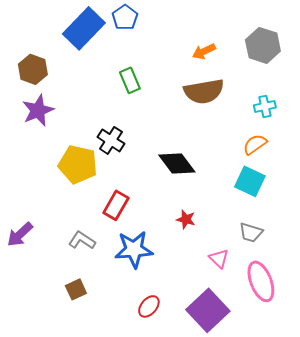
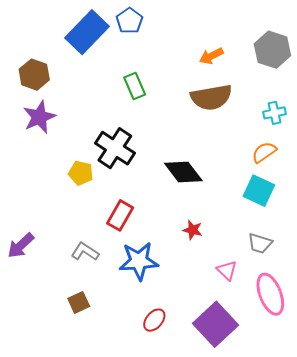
black cross: (111, 140) -> (115, 148), size x1.4
yellow pentagon: (78, 164) -> (81, 173), size x0.6

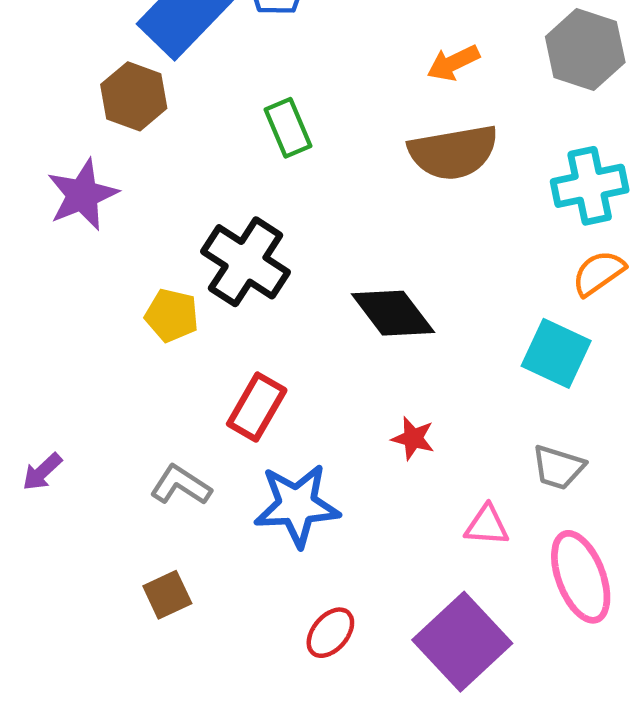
brown hexagon: (34, 75) -> (134, 96), moved
cyan cross: (274, 113) -> (590, 186), size x1.5
orange semicircle: (264, 152) -> (599, 273), moved
purple arrow: (21, 245) -> (42, 472), size x0.7
pink triangle: (227, 270) -> (487, 525), turned -40

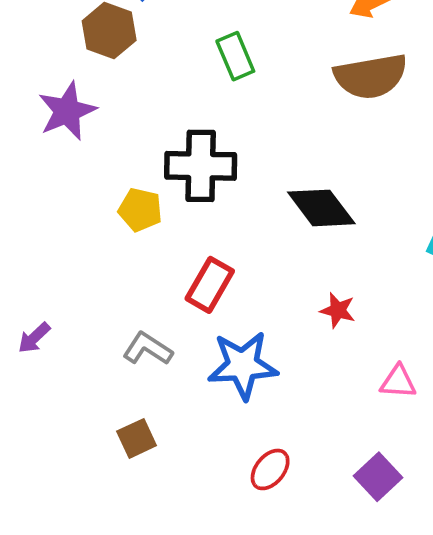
black cross: (246, 262) -> (201, 166), turned -32
purple square: (462, 642) -> (378, 477), size x0.6

